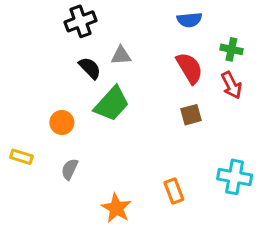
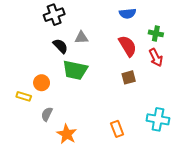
green trapezoid: (112, 104) -> (75, 70), turned 60
yellow rectangle: (21, 157) -> (24, 96), moved
orange star: (116, 208) -> (67, 134), moved

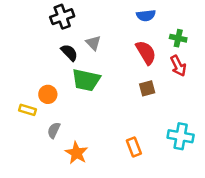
gray triangle: (81, 38) -> (93, 43), turned 48

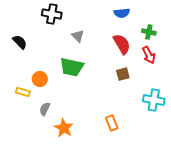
black cross: (62, 17) -> (52, 14), turned 30
black semicircle: (69, 53) -> (20, 42), moved
cyan cross: (181, 136) -> (154, 100), moved

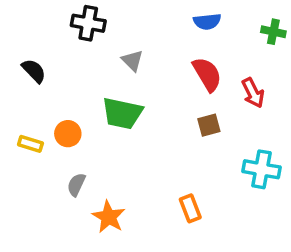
green cross: (149, 32) -> (273, 32), moved
yellow rectangle: (23, 92) -> (30, 144), moved

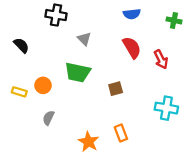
brown square: (209, 125) -> (116, 89), moved
orange star: (109, 217) -> (88, 142), moved

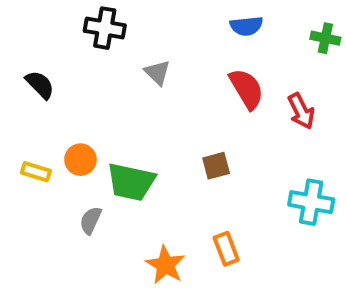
green trapezoid: (78, 72) -> (131, 182), moved

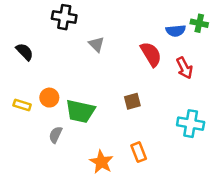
blue semicircle: (246, 26) -> (176, 31), moved

